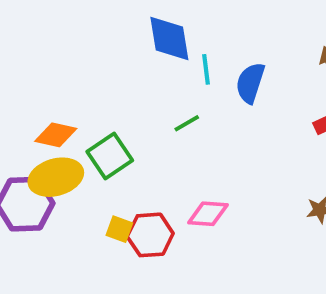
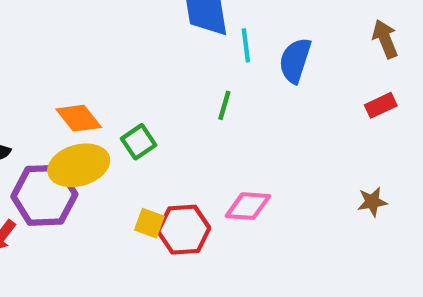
green line: (187, 123) -> (224, 105), turned -44
orange diamond: (56, 135) -> (79, 118), turned 39
green square: (110, 156) -> (139, 142), size x0.7

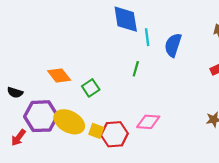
yellow ellipse: (79, 165) -> (69, 122), moved, turned 44

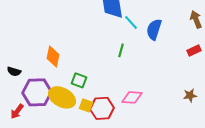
cyan line: (147, 37) -> (131, 22), turned -35
orange diamond: (59, 76) -> (53, 56), turned 50
green square: (91, 88) -> (79, 80), moved, turned -35

